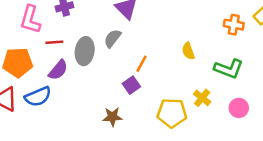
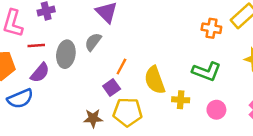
yellow semicircle: (188, 51) -> (155, 80), moved, size x1.6
yellow cross: (202, 98) -> (181, 100), turned -35
yellow pentagon: (172, 113) -> (128, 112), moved

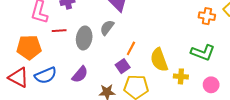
purple semicircle: (40, 73) -> (80, 74), moved

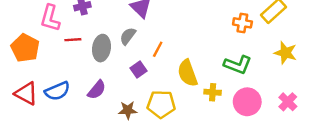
orange pentagon: (29, 47) -> (25, 48), moved, turned 30
orange line: (131, 48) -> (158, 49), moved
purple square: (123, 66) -> (139, 70), moved
pink circle: (211, 85) -> (247, 102), size x1.5

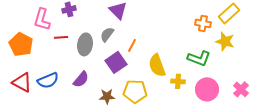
yellow star: (285, 53) -> (225, 41), moved
purple square: (139, 70) -> (116, 62), size x1.5

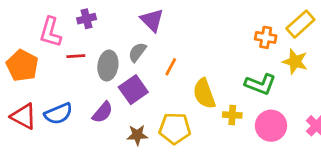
purple square: (116, 62) -> (133, 90), moved

